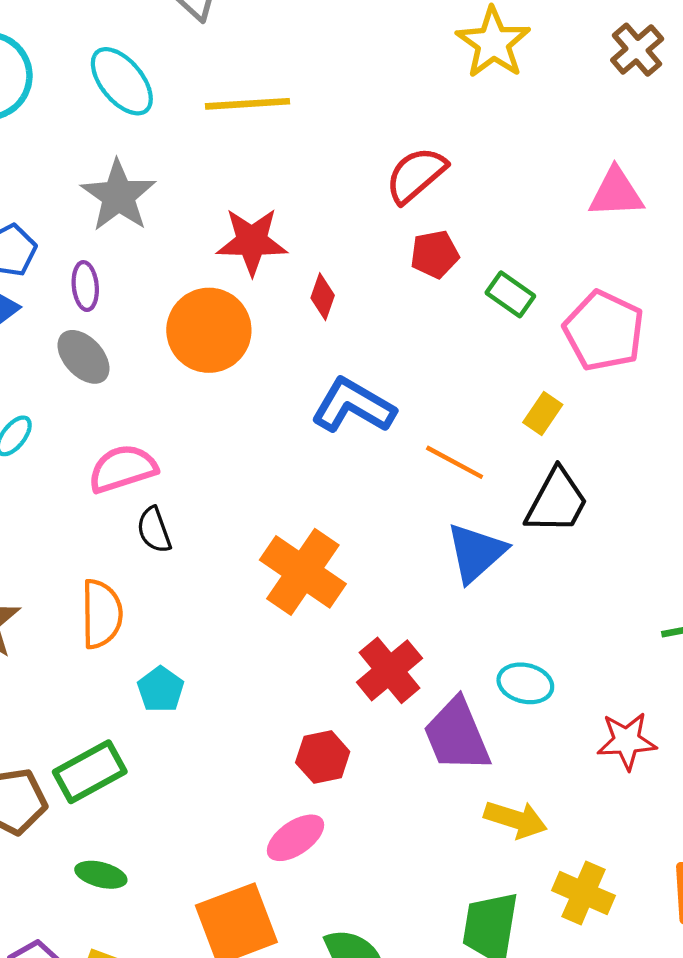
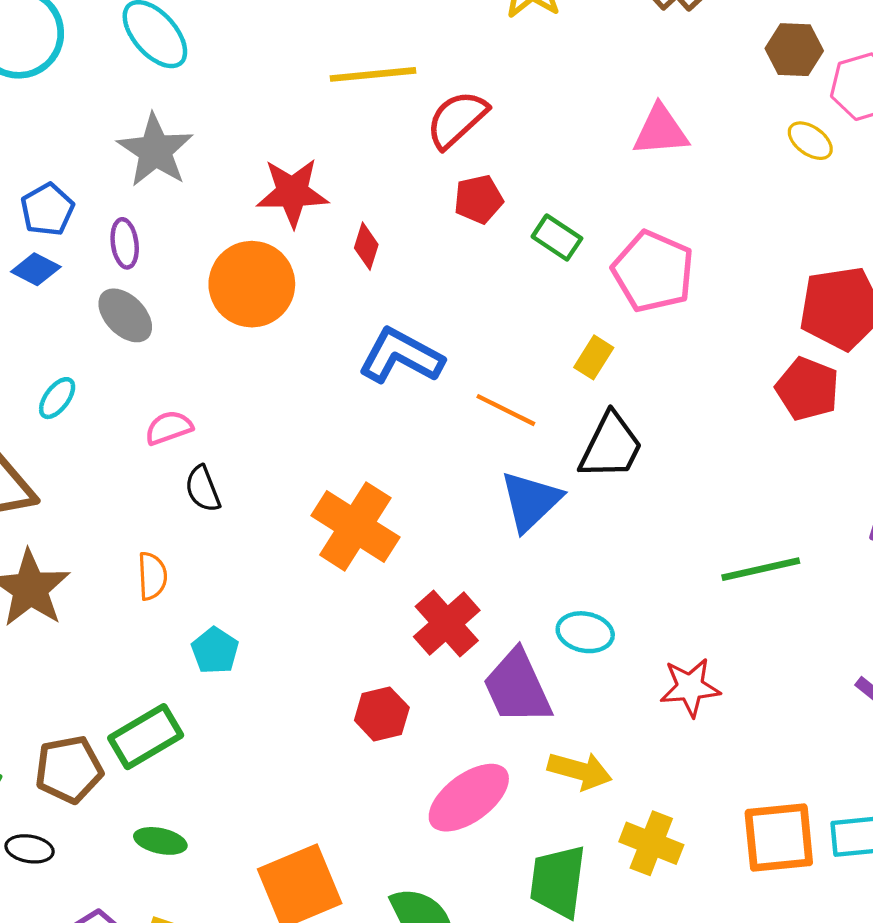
yellow line: (247, 104) -> (373, 74), moved
pink semicircle: (123, 469) -> (169, 428), size x0.7
orange semicircle: (102, 614) -> (152, 576), size x0.7
pink ellipse: (295, 838) -> (469, 798), moved, size x1.4

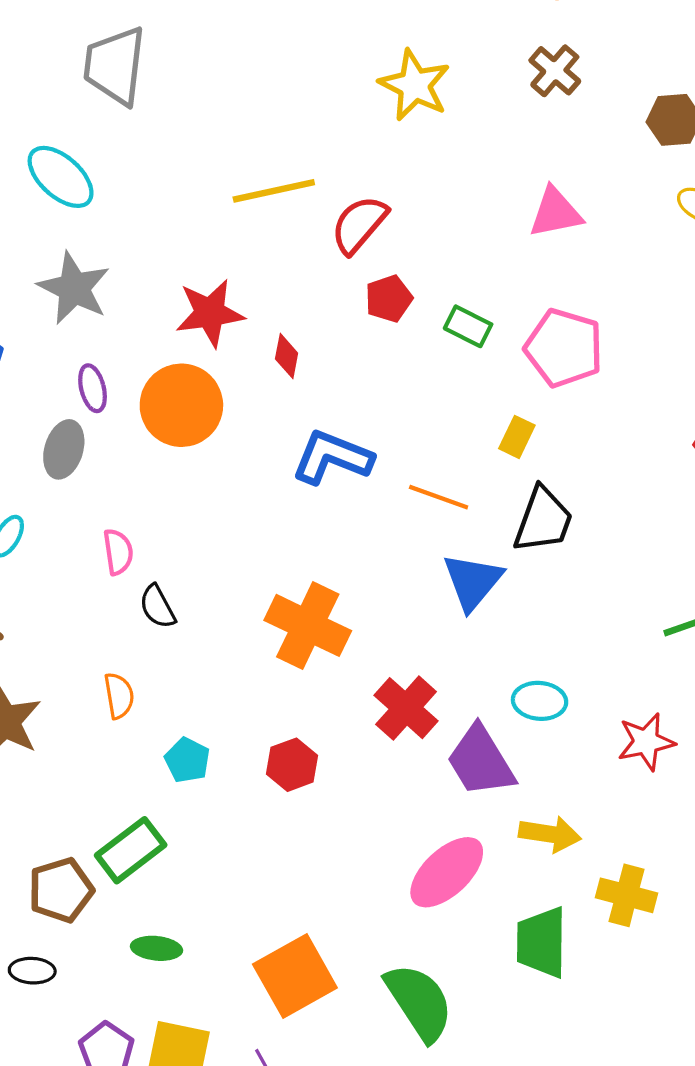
purple ellipse: (125, 243) -> (93, 388), moved
gray ellipse: (125, 315) -> (64, 449), turned 68
pink semicircle: (169, 428) -> (118, 552), turned 108
red hexagon: (382, 714) -> (292, 765), moved

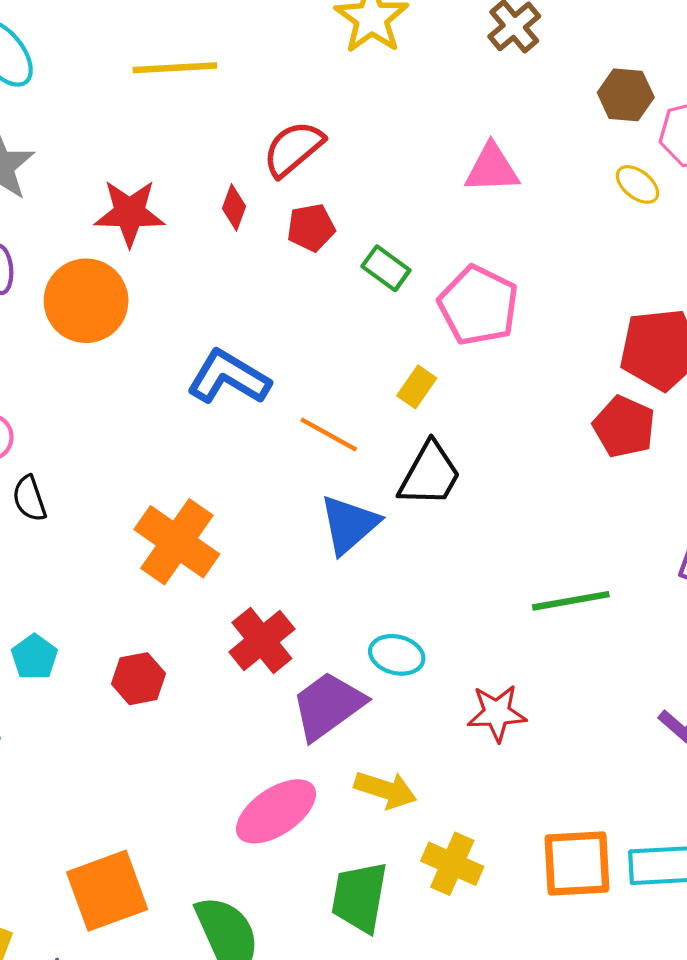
yellow line: (274, 191) -> (175, 68), moved
red diamond: (287, 356) -> (234, 207), moved
purple trapezoid: (481, 761) -> (328, 706), turned 76

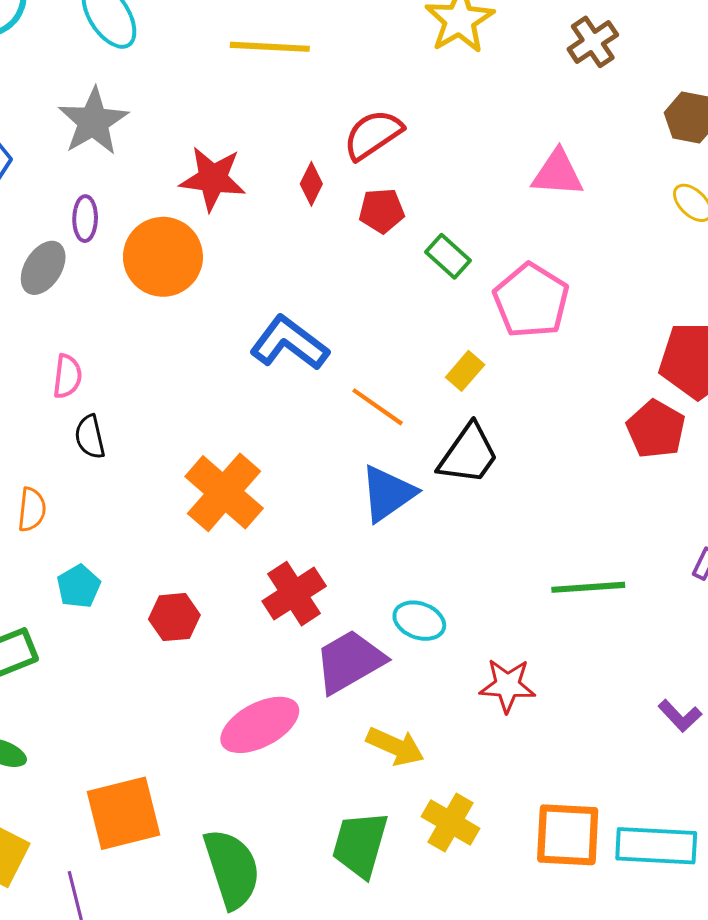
pink ellipse: (276, 811) -> (260, 725), moved

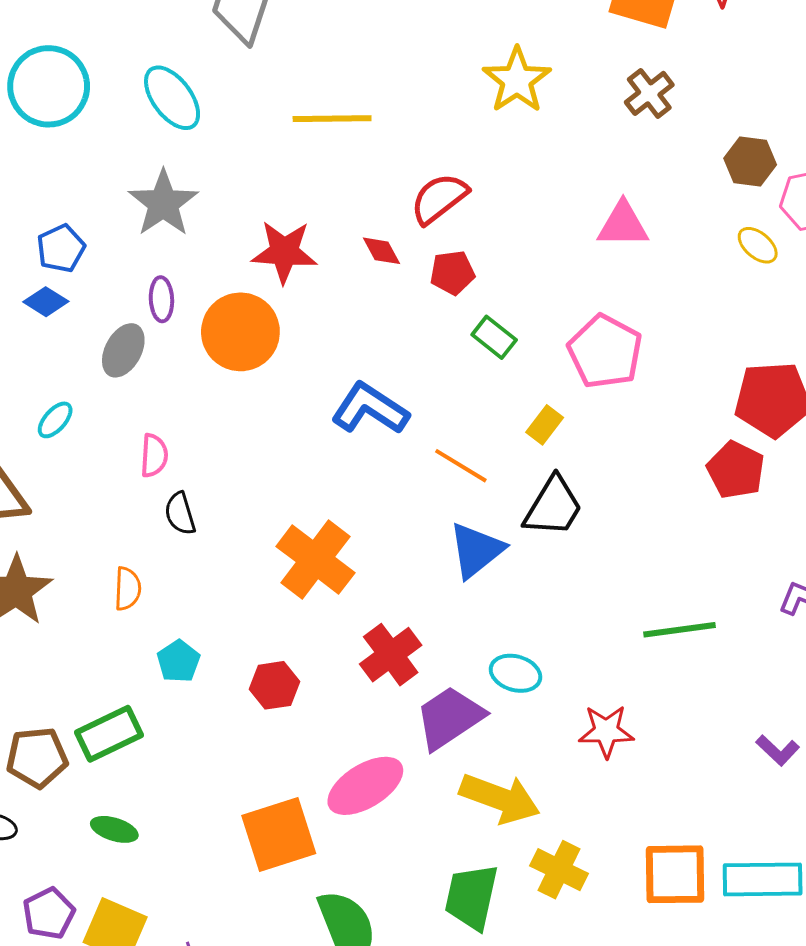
red diamond: (311, 184) -> (382, 251), turned -51
green rectangle: (448, 256) -> (494, 337), moved
yellow arrow: (395, 746) -> (500, 798), size x1.4
orange square: (124, 813) -> (279, 835), moved

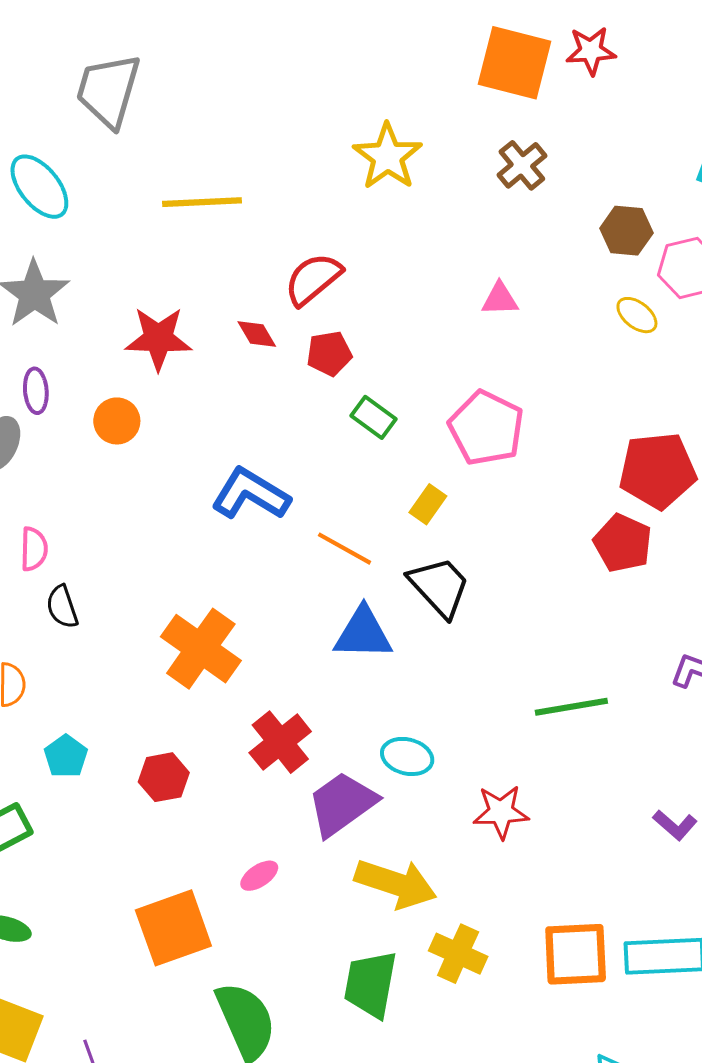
pink triangle: (623, 225) -> (500, 299), size x0.7
orange circle: (240, 332) -> (117, 421), size x0.6
black trapezoid: (553, 507) -> (439, 587), turned -72
blue triangle: (476, 550) -> (363, 633), turned 42
pink ellipse: (365, 786) -> (259, 876), size x0.5

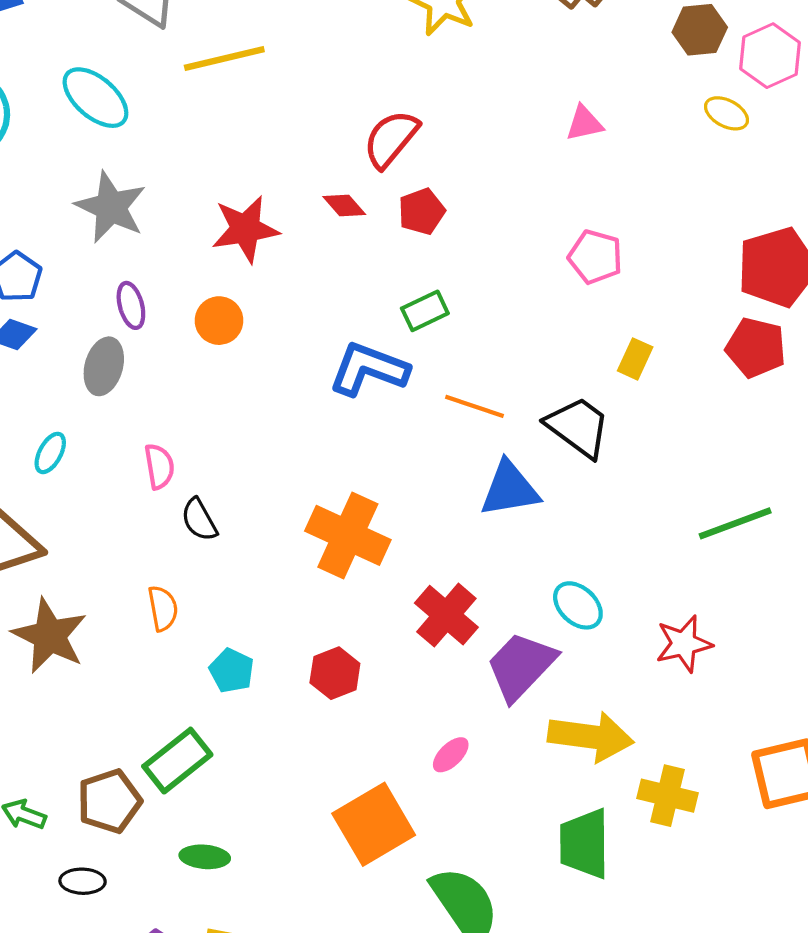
yellow line: (202, 202) -> (224, 59), moved
green rectangle: (374, 417) -> (425, 311), moved, turned -51
pink pentagon: (486, 428) -> (595, 257), size x0.7
yellow rectangle: (428, 504) -> (635, 359), moved
cyan ellipse: (407, 756) -> (578, 605), turned 39

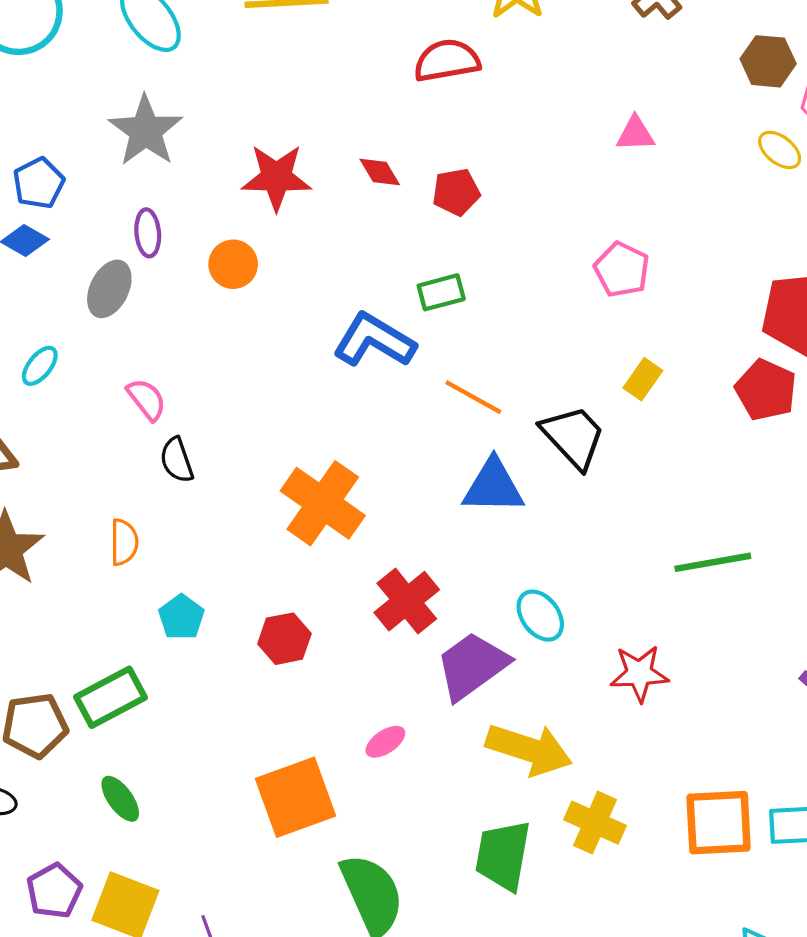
red semicircle: (391, 139) -> (447, 61), moved, turned 30
pink semicircle: (159, 466) -> (147, 399), turned -39
green ellipse: (205, 857) -> (120, 799), turned 39

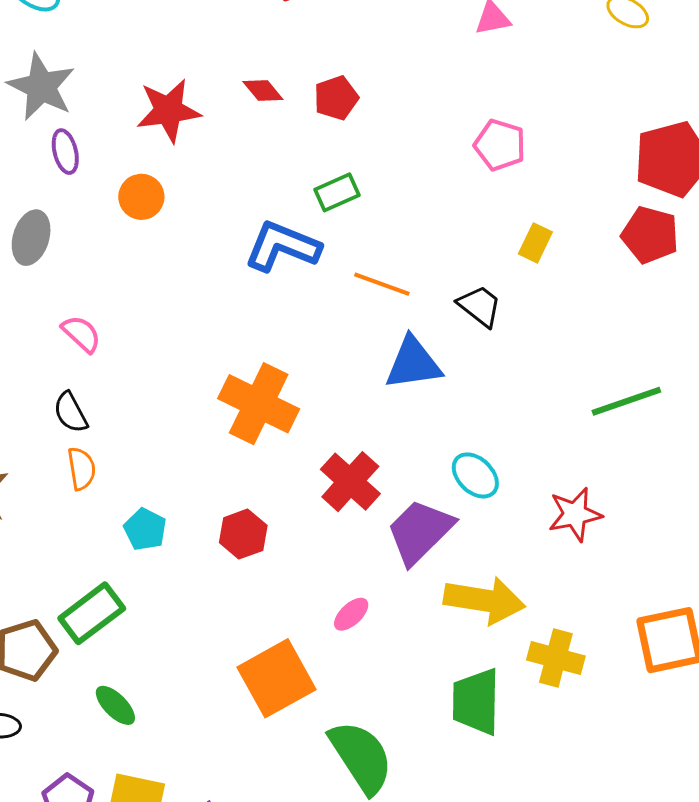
purple ellipse: (148, 233) -> (65, 152), moved
black trapezoid: (573, 437) -> (480, 306), size x0.7
black semicircle: (177, 460) -> (71, 412), moved

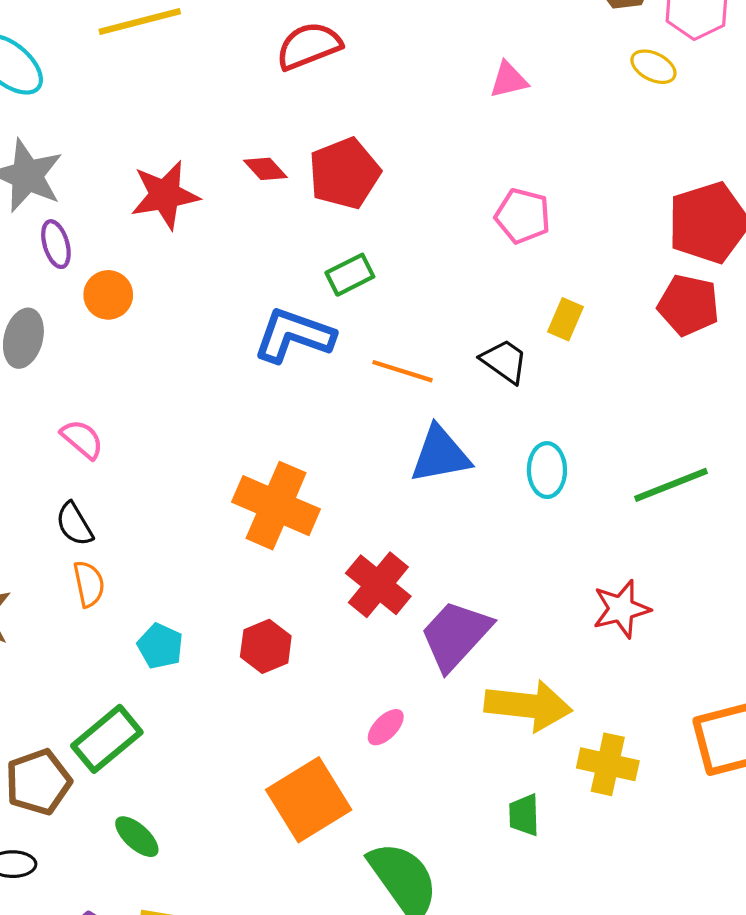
red pentagon: (336, 98) -> (344, 173), size x1.5
orange circle: (141, 197) -> (108, 295), moved
black trapezoid: (480, 306) -> (504, 361), moved
cyan ellipse: (475, 475) -> (547, 470), moved, turned 48
green trapezoid: (476, 702) -> (524, 815), size x0.6

